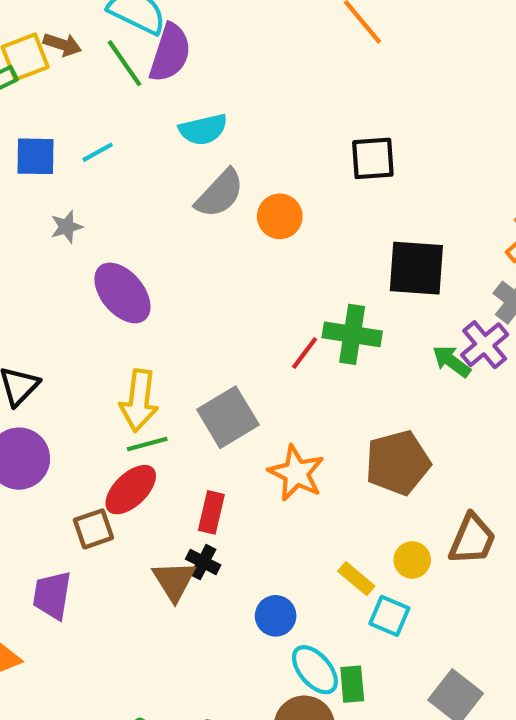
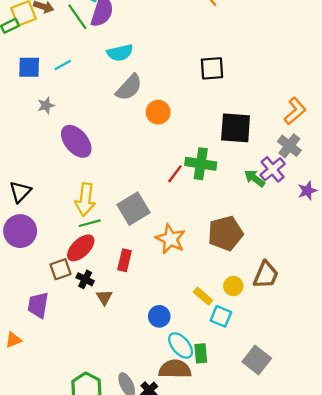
orange circle: (280, 216) -> (158, 112), moved
black cross: (203, 562) -> (85, 279), moved
brown triangle: (174, 581) -> (104, 297), size x0.7

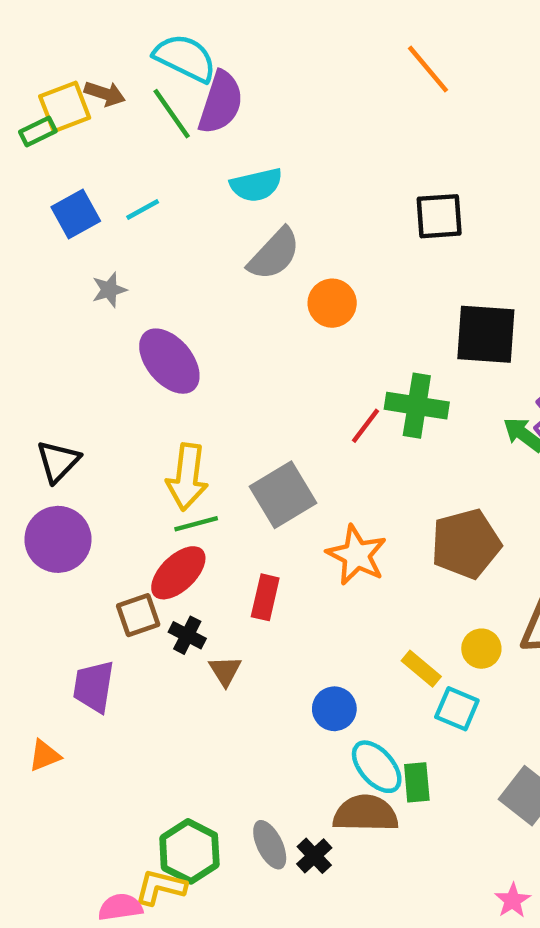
blue square: (29, 67) -> (76, 214), turned -30

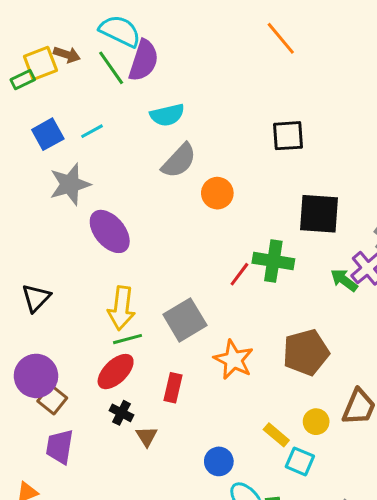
gray star: (109, 290) -> (70, 184), size x1.8
purple circle: (58, 539) -> (36, 376), moved
brown square: (138, 615) -> (52, 400), moved, turned -32

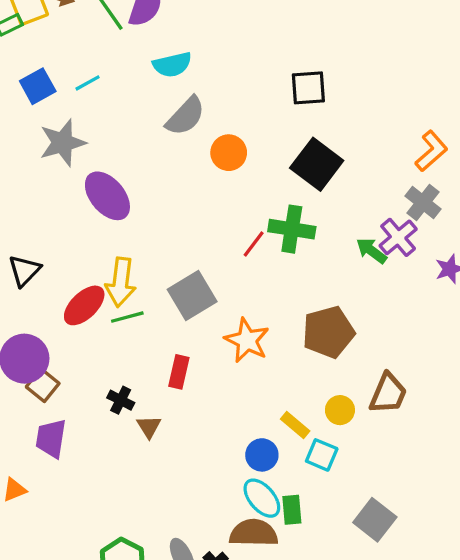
black square: (319, 214) -> (317, 164), moved, turned 33
red ellipse: (116, 372) -> (84, 305), moved
blue circle: (219, 461) -> (262, 455), moved

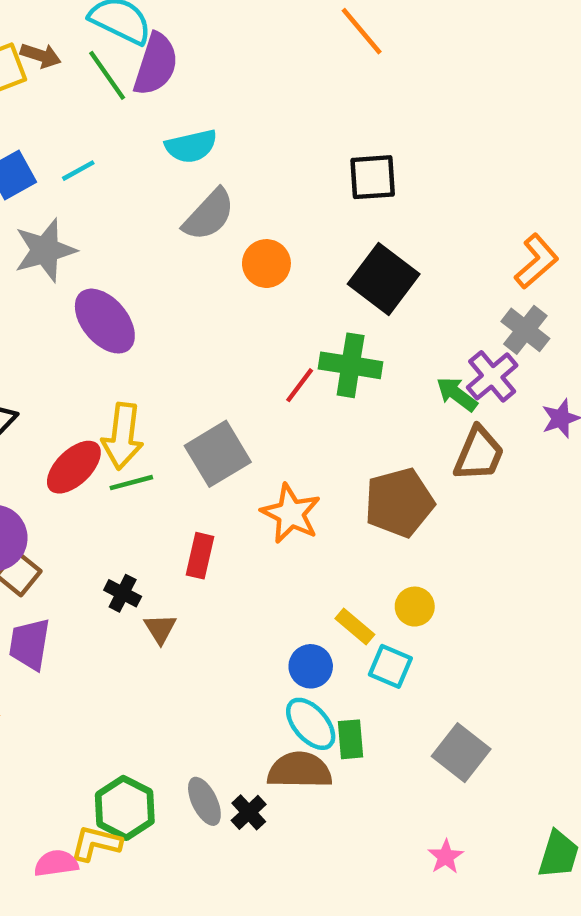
brown trapezoid: (388, 393) -> (479, 454), moved

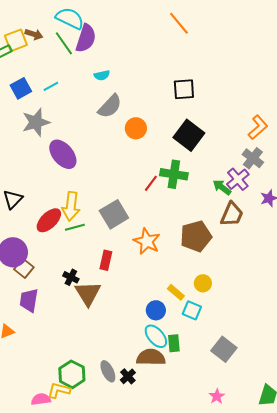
cyan semicircle: (191, 146) -> (102, 75), size x0.7
brown triangle: (160, 629) -> (88, 293), size x1.8

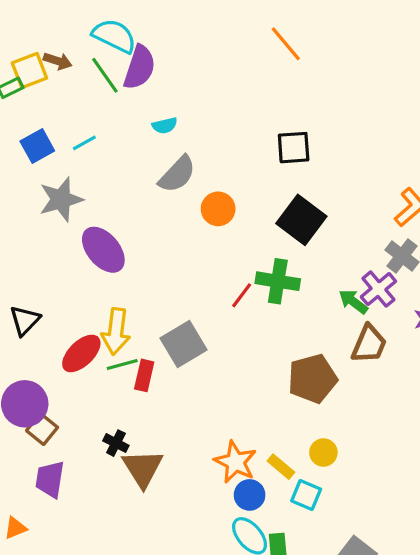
orange star: (147, 241) -> (235, 462), moved
red rectangle: (106, 260) -> (144, 375), moved

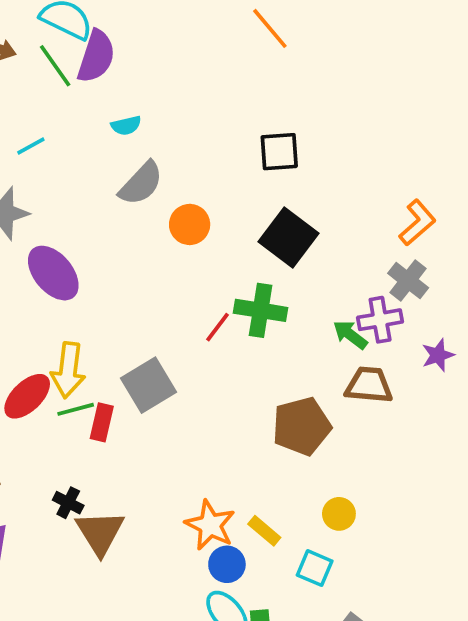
purple cross: (378, 289) -> (380, 320), turned 30
brown trapezoid: (369, 344) -> (369, 385), turned -108
yellow circle: (323, 453) -> (339, 514), moved
cyan square: (306, 495) -> (315, 568), moved

